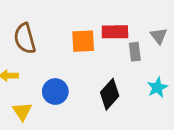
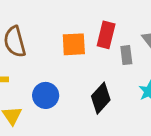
red rectangle: (115, 32) -> (106, 35), turned -75

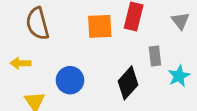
gray rectangle: (126, 55) -> (155, 56), moved

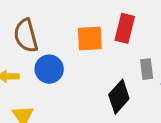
blue circle: (70, 80) -> (49, 69), moved

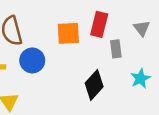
gray rectangle: (147, 69) -> (116, 49), moved

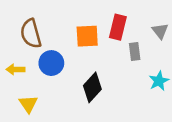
black diamond: (94, 85) -> (92, 87), moved

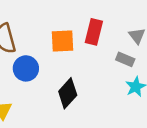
gray rectangle: (135, 51) -> (125, 59), moved, turned -60

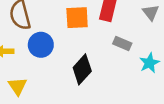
gray rectangle: (125, 59) -> (122, 44), moved

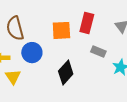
yellow triangle: (18, 86) -> (13, 77), moved

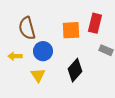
yellow triangle: (13, 77) -> (38, 75), moved

